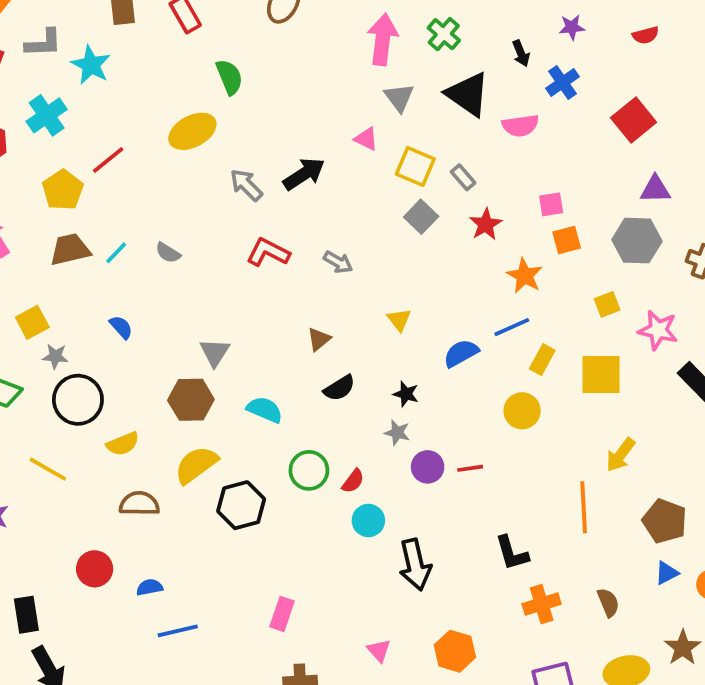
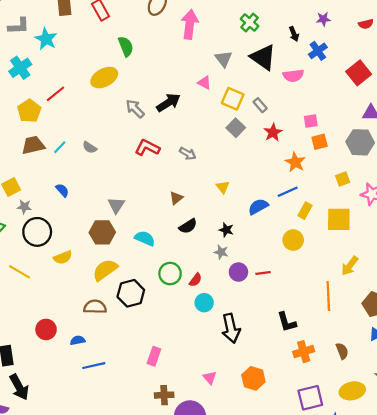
pink arrow: (382, 39) -> (190, 24), moved
brown semicircle: (139, 504) -> (95, 307), moved

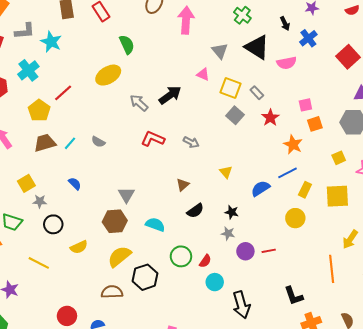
black circle: (37, 232) -> (53, 224), size x0.7

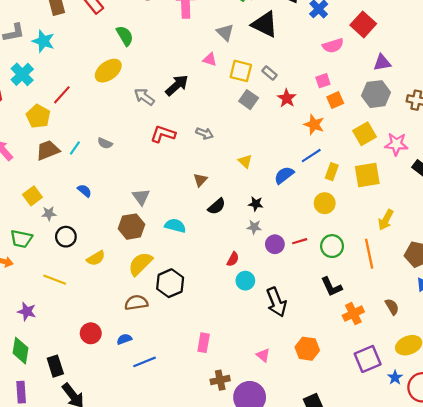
pink semicircle: (287, 63) -> (333, 46), moved
yellow square: (339, 158) -> (364, 134), size x1.5
green circle: (181, 256) -> (332, 246), moved

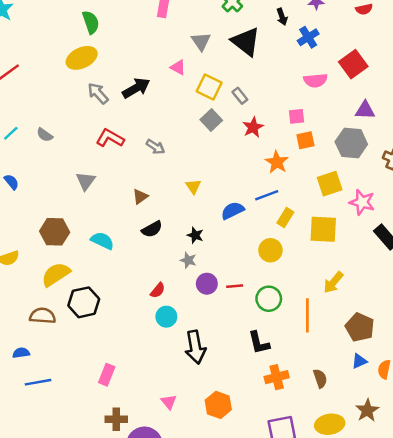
yellow ellipse: (108, 71) -> (82, 58), moved
gray triangle: (141, 197) -> (86, 181), moved

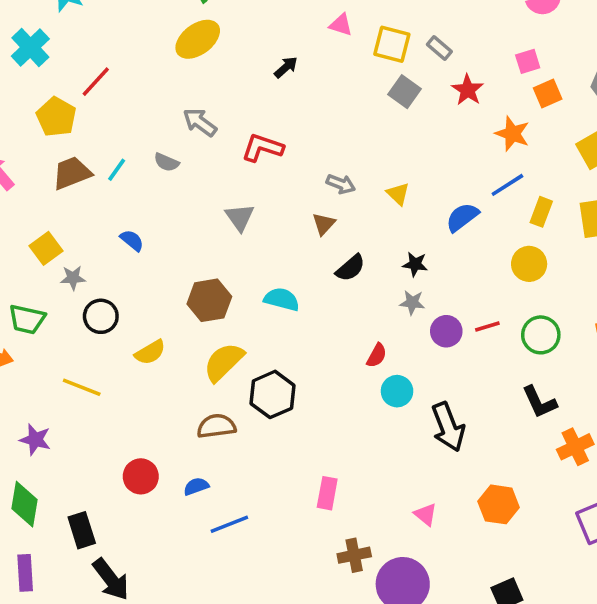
black arrow: (136, 88) -> (286, 67), size x0.6
gray arrow: (98, 93) -> (200, 122), moved
gray arrow: (155, 147) -> (341, 184), moved

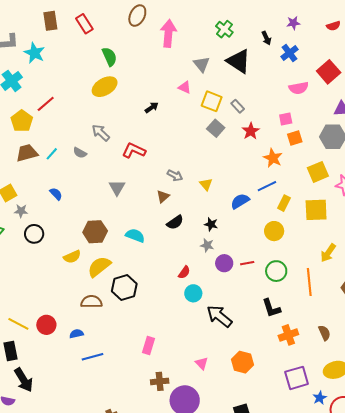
yellow semicircle: (150, 352) -> (72, 257), moved
yellow line: (82, 387) -> (18, 324), moved
black arrow: (448, 427) -> (219, 316), turned 144

